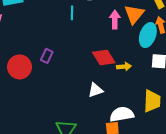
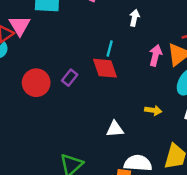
cyan line: (72, 13) -> (110, 49), moved
red diamond: (104, 57) -> (105, 68), moved

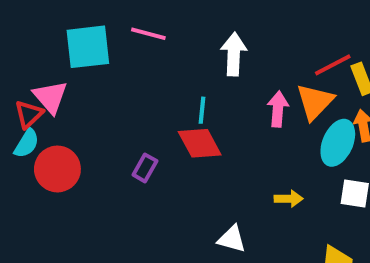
white arrow: (134, 18) -> (234, 54), size x1.5
red circle: (36, 83) -> (57, 169), moved
white triangle: (115, 129) -> (232, 239), turned 30

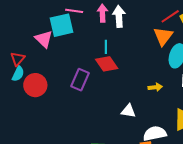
cyan square: (88, 47) -> (62, 25), moved
pink triangle: (50, 97) -> (44, 39), moved
pink arrow: (278, 109) -> (103, 13), moved
purple rectangle: (145, 168) -> (80, 80), size x1.5

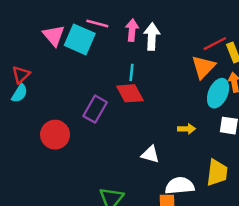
cyan square: (62, 25) -> (80, 39), turned 30
pink triangle: (44, 39) -> (54, 35), moved
red circle: (35, 85) -> (55, 135), moved

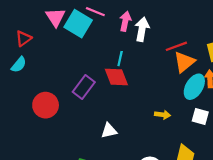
red line: (215, 44) -> (176, 46), moved
red triangle: (21, 75) -> (24, 38), moved
white triangle: (150, 154) -> (109, 131), moved, turned -35

